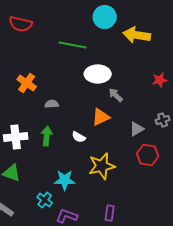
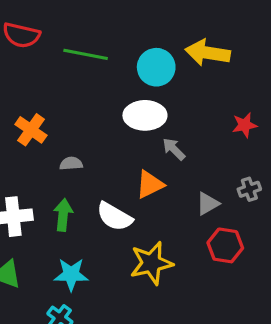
cyan circle: (105, 17) -> (156, 67), moved
green line: (73, 45) -> (86, 54), moved
white semicircle: (79, 137) -> (114, 217), size x1.6
cyan star: (65, 180) -> (71, 274), moved

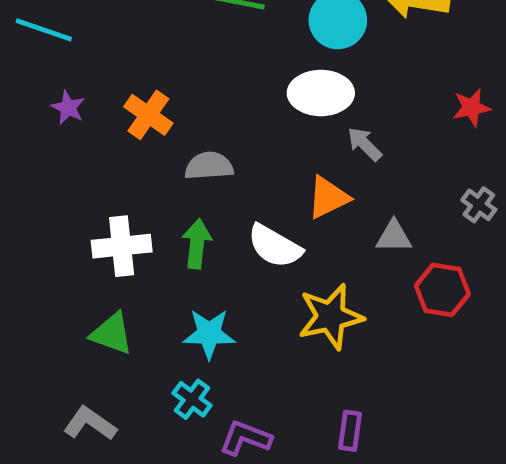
gray semicircle: (71, 164) -> (209, 166), size x1.4
gray cross: (249, 189) -> (479, 205), turned -35
gray triangle: (208, 204) -> (394, 236), moved, turned 30

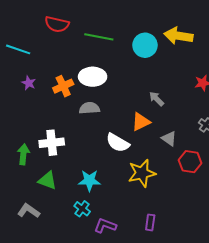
white ellipse: (321, 93) -> (93, 77), moved
orange cross: (148, 115) -> (63, 86), turned 30
gray triangle: (394, 236) -> (169, 139), turned 35
green arrow: (197, 244) -> (23, 154), moved
gray L-shape: (90, 424) -> (29, 211), moved

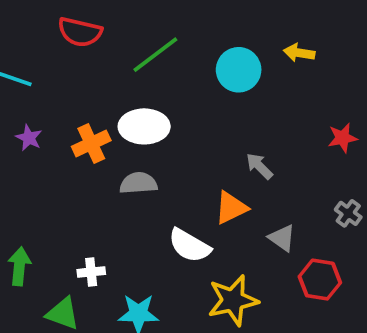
yellow arrow: (179, 36) -> (299, 53), size x0.6
green line: (99, 37) -> (155, 55), turned -48
white cross: (52, 143) -> (91, 272), moved, size x0.6

